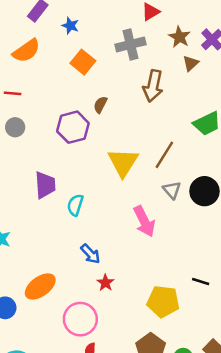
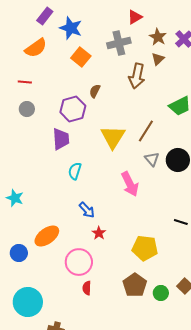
blue star: (70, 26) -> (71, 28), size x1.6
brown triangle: (191, 63) -> (158, 59), moved
purple trapezoid: (45, 185) -> (61, 139), moved
black line: (201, 281) -> (181, 222), moved

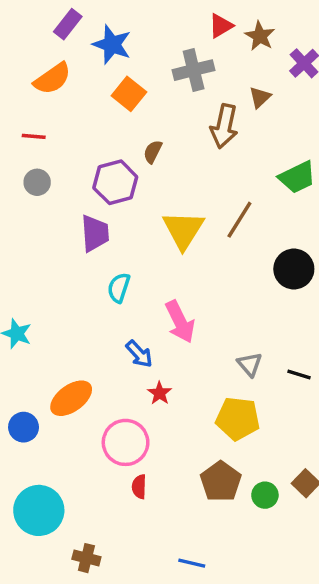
brown star: (158, 37) -> (260, 36), moved
gray triangle: (152, 159) -> (250, 364), moved
pink arrow: (130, 184) -> (180, 322), moved

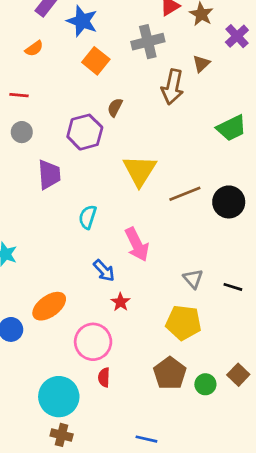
orange semicircle: (52, 79) -> (34, 48), size x0.6
brown line: (239, 220) -> (185, 194), moved, turned 36
purple trapezoid: (95, 233) -> (49, 175), moved
cyan circle: (39, 510) -> (59, 397), moved

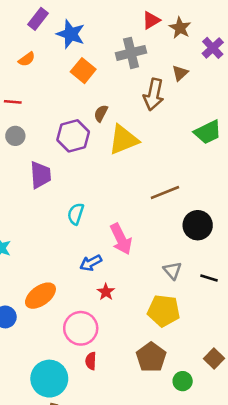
yellow triangle: (140, 170) -> (123, 140), moved, turned 36
black circle: (229, 202) -> (198, 225), moved
blue arrow: (104, 271) -> (91, 263), turned 105
green circle: (205, 384) -> (183, 381), moved

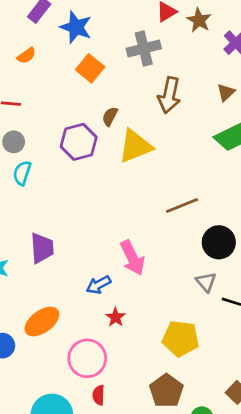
brown triangle: (180, 73) -> (226, 92), moved
purple trapezoid: (40, 175) -> (42, 248), moved
cyan semicircle: (76, 214) -> (22, 173), moved
gray triangle: (173, 270) -> (206, 282), moved

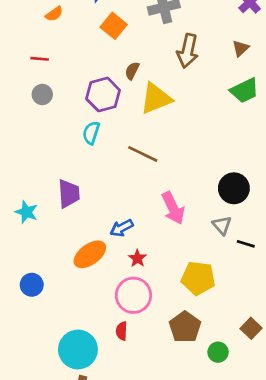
cyan semicircle: (22, 173) -> (91, 133), moved
brown line: (182, 206) -> (143, 154), moved, turned 48
pink arrow: (132, 258) -> (173, 208), moved
orange ellipse: (42, 322) -> (90, 254), moved
pink circle: (87, 358) -> (133, 295), moved

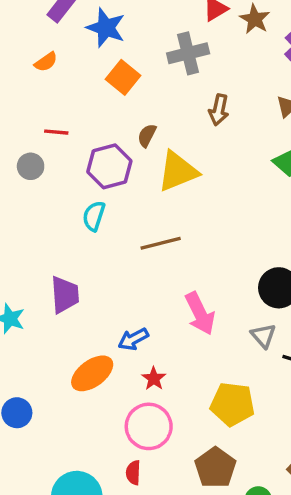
brown arrow: (188, 51) -> (219, 110), size x0.7
red line: (40, 59) -> (56, 132), moved
brown line: (143, 154) -> (161, 243), turned -40

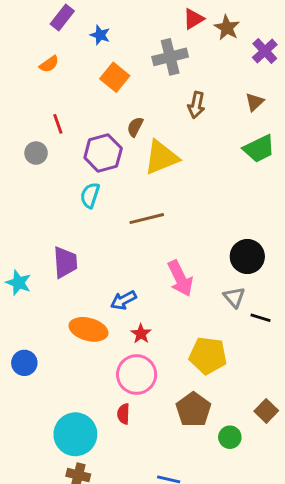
blue star: (106, 28) -> (100, 35), size x0.6
red line: (56, 132) -> (58, 124), turned 66
orange ellipse: (92, 373) -> (88, 329), turned 51

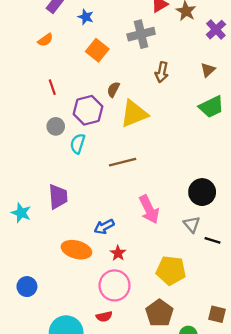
gray circle: (36, 153) -> (56, 126), moved
blue circle: (24, 363) -> (27, 287), moved
brown square: (266, 411) -> (217, 314), turned -30
red semicircle: (123, 414) -> (104, 317), turned -105

